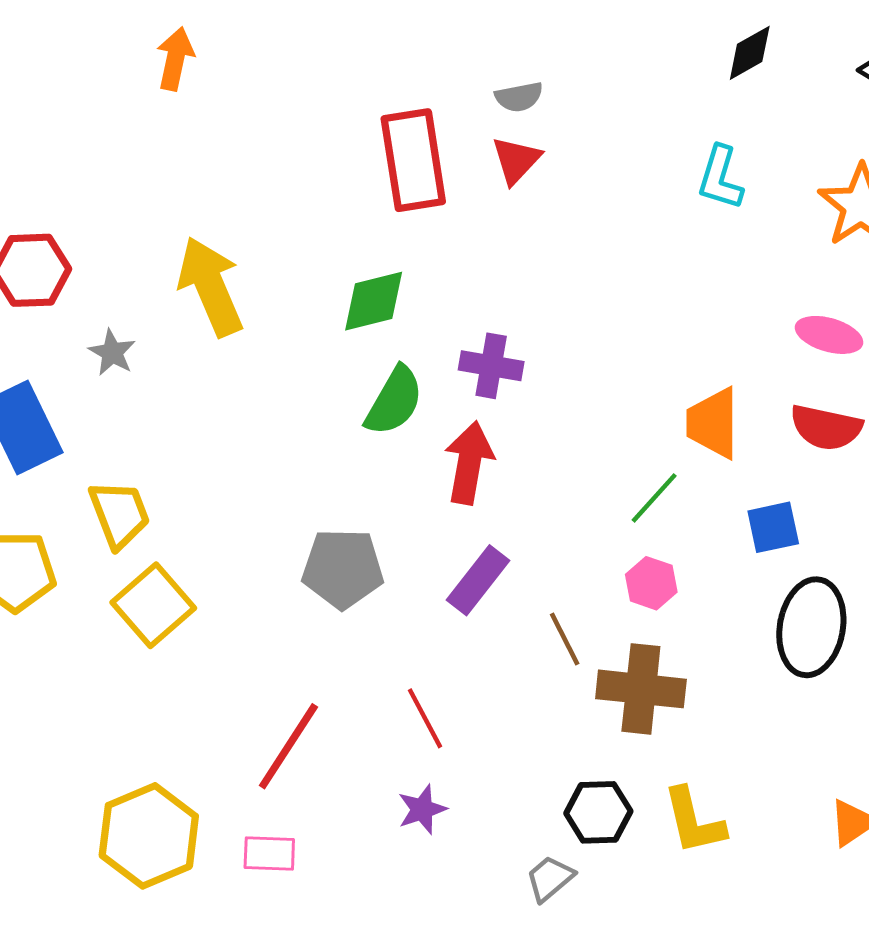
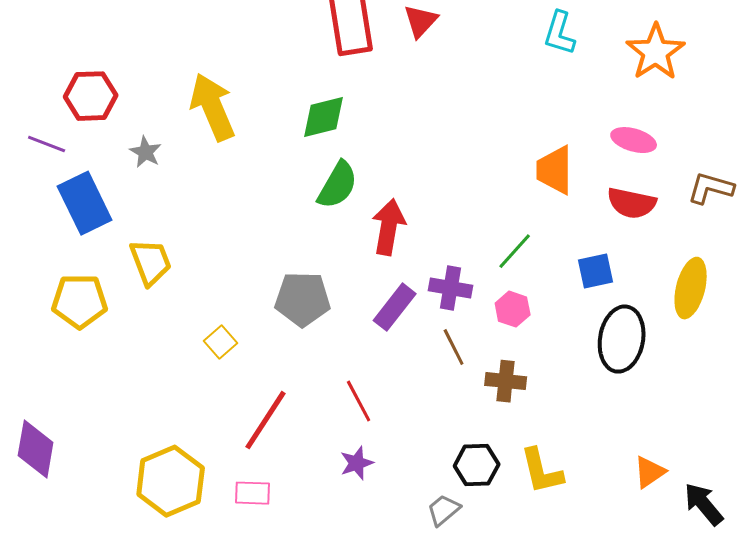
purple cross: (491, 366) -> (451, 288), moved
orange trapezoid: (713, 423) -> (555, 170), moved
yellow square: (153, 605) -> (221, 342), moved, size x0.6
brown cross: (641, 689) -> (506, 381), size x0.7

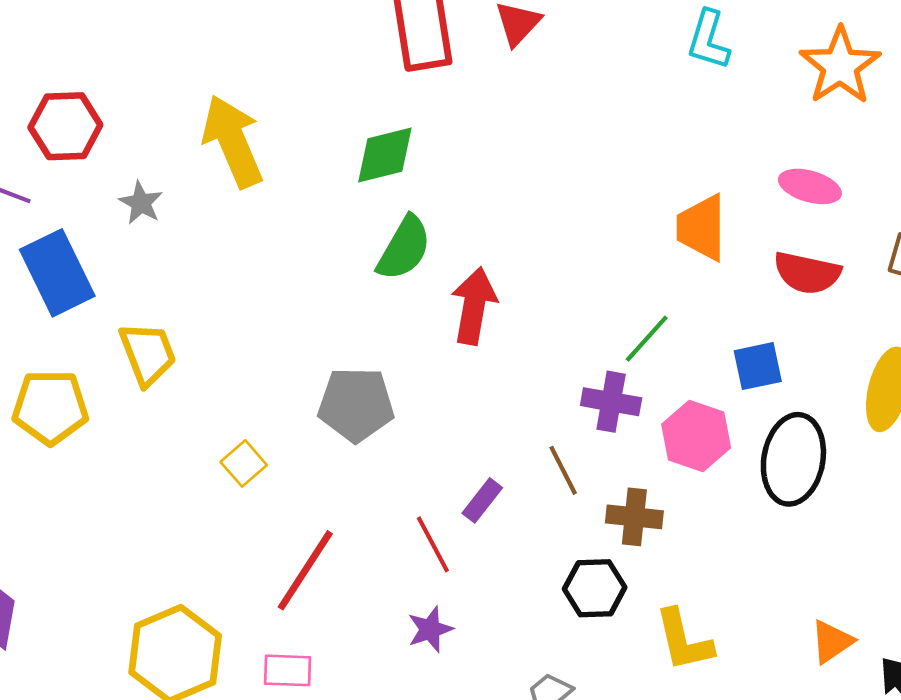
purple cross: (451, 288) -> (611, 402), moved
purple rectangle: (395, 307) -> (482, 500), moved, size x0.7
pink hexagon: (513, 309) -> (696, 436), moved, size x1.4
black hexagon: (477, 465) -> (595, 588), moved

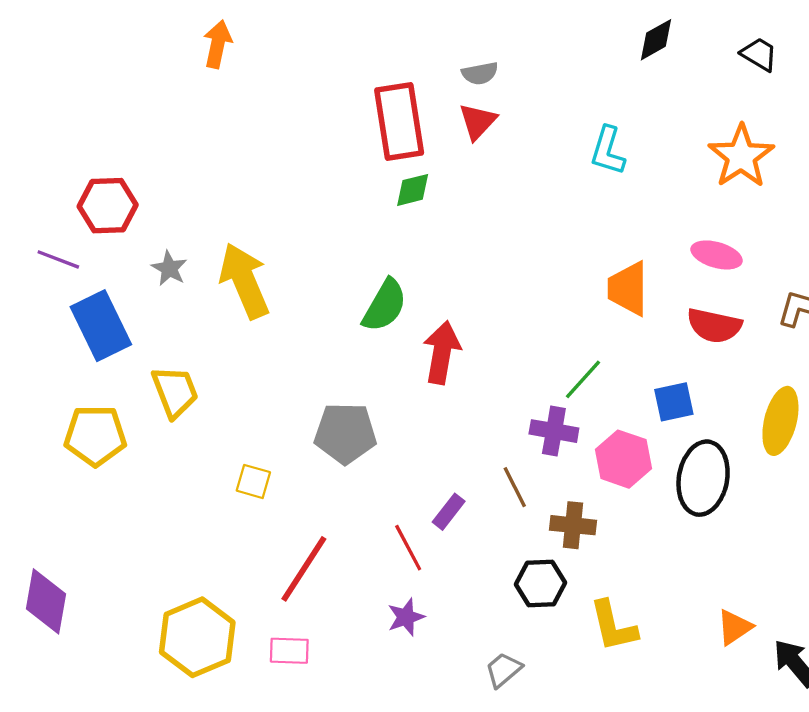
cyan L-shape: (708, 40) -> (608, 151), moved
yellow arrow: (233, 141) -> (244, 281), moved
green diamond: (385, 155) -> (413, 190), moved, size x0.7
yellow square: (244, 463) -> (253, 481), turned -33

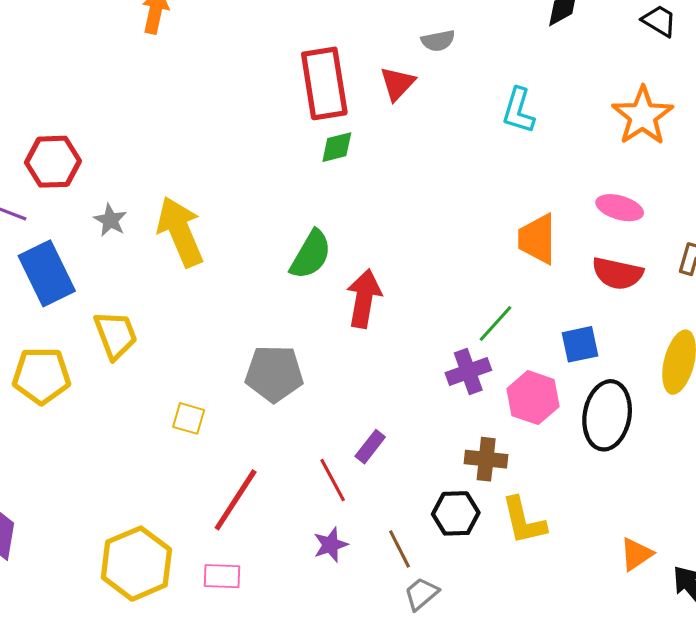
gray semicircle: (480, 73) -> (438, 41), moved
purple cross: (554, 431) -> (468, 371), turned -30
brown line: (515, 487) -> (399, 549), moved
yellow L-shape: (613, 626) -> (524, 521), moved

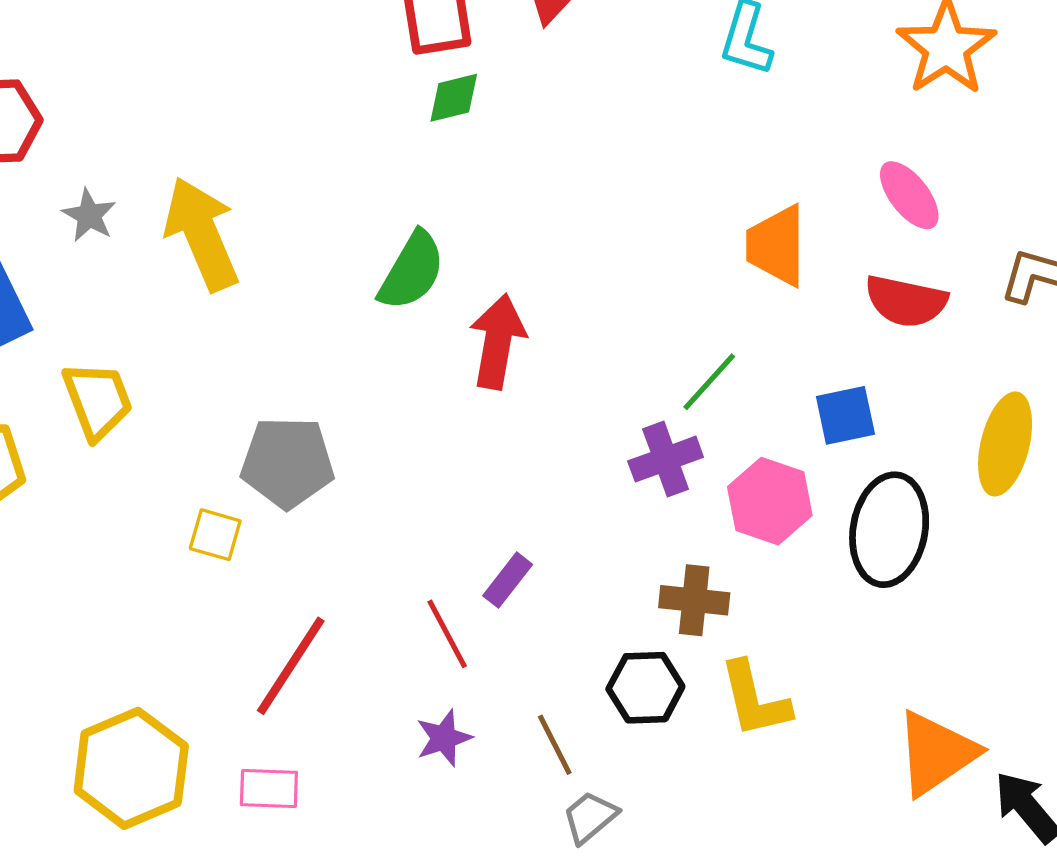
pink ellipse: (620, 208) -> (909, 195), turned 36
gray pentagon: (274, 374) -> (287, 462), moved
orange triangle: (636, 554) -> (936, 753), size x1.6

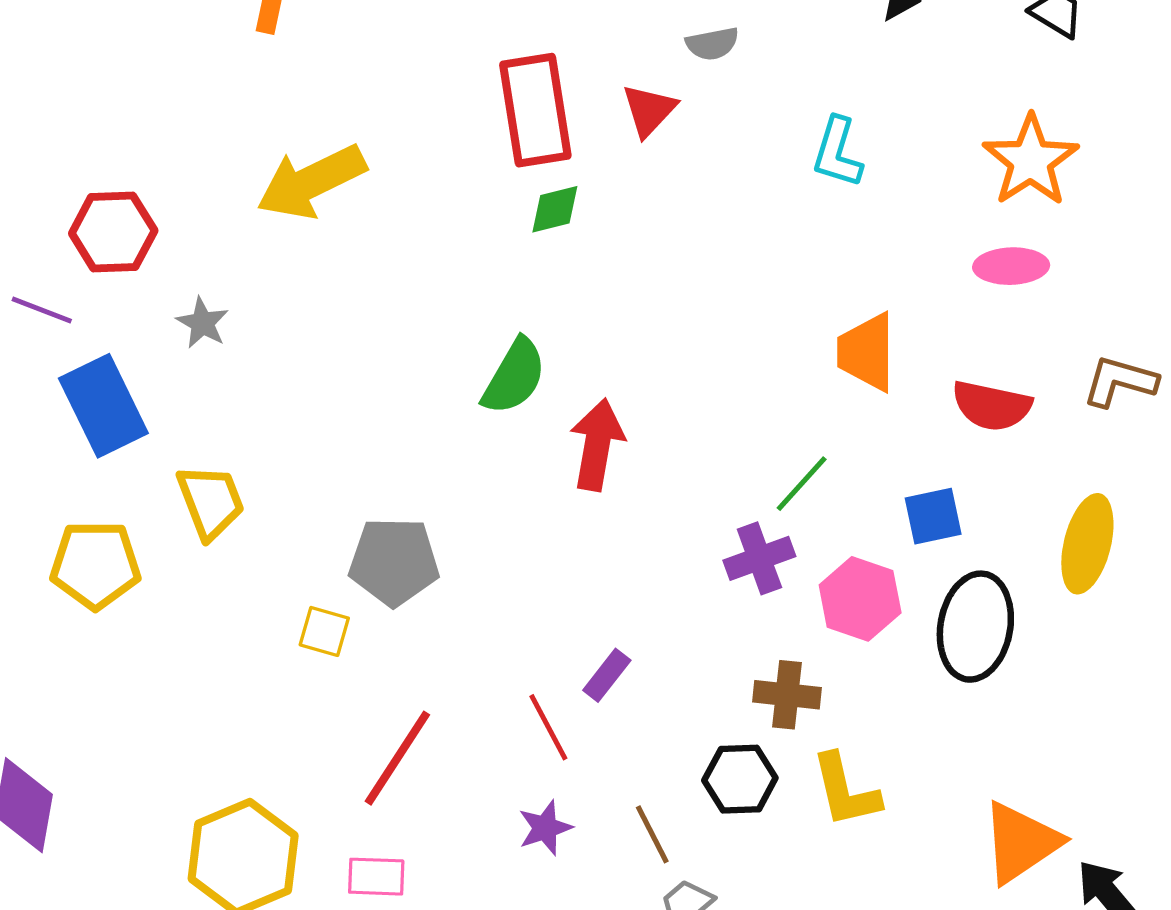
pink ellipse: (909, 195) -> (1011, 266), moved, turned -54
yellow arrow: (202, 234) -> (311, 182), moved, turned -93

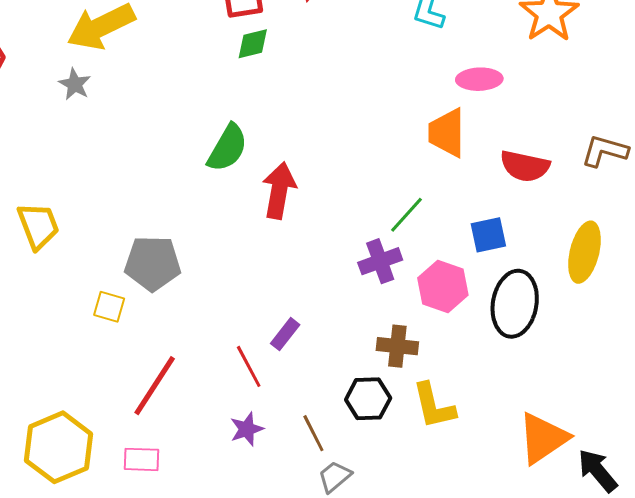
pink ellipse: (1011, 266) -> (479, 79), moved
gray star: (202, 323) -> (75, 84), moved

